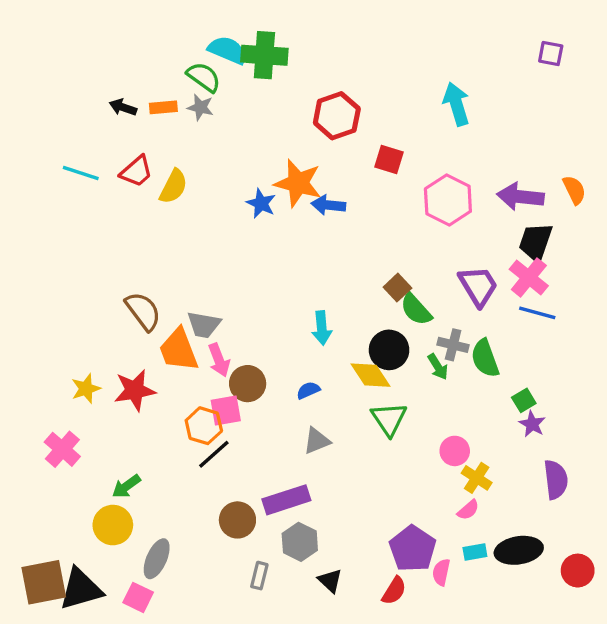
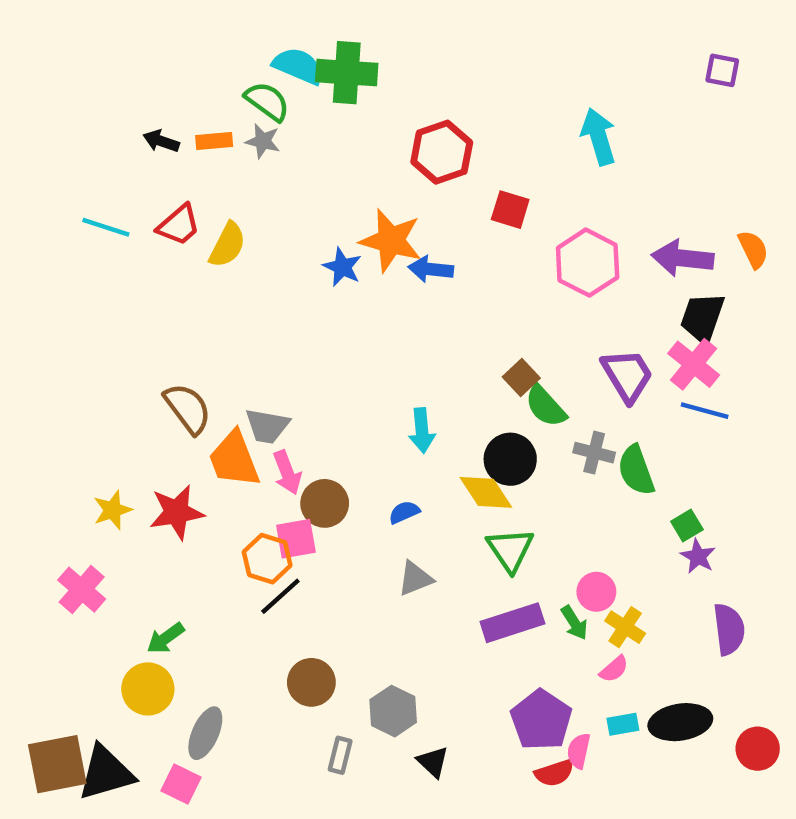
green arrow: (438, 367) -> (574, 623), moved
purple rectangle: (286, 500) -> (512, 623), moved
red semicircle: (394, 591) -> (554, 773), moved, turned 40

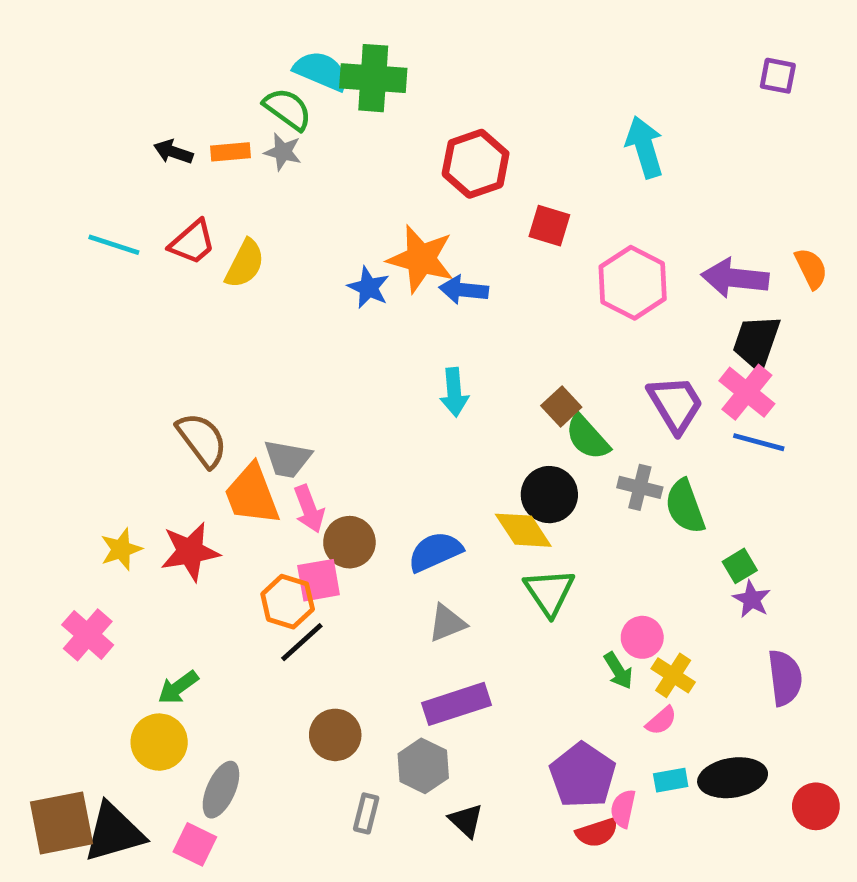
cyan arrow: (422, 430) -> (454, 392), moved
blue semicircle: (404, 512) -> (435, 552), size x1.6
purple rectangle: (512, 623) -> (457, 704), moved

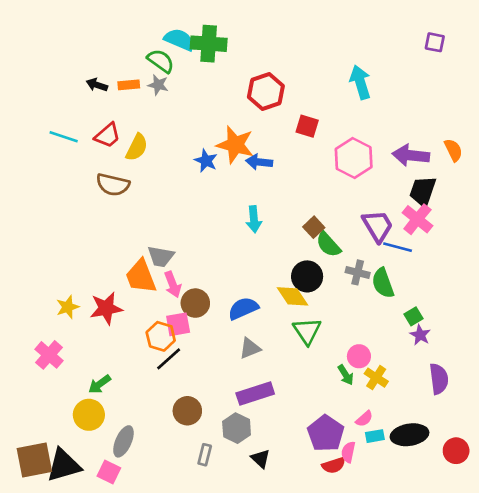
brown semicircle: (202, 440) -> (113, 185), moved, turned 140
blue line: (759, 442) -> (398, 247), moved
pink semicircle: (661, 721) -> (364, 419), moved

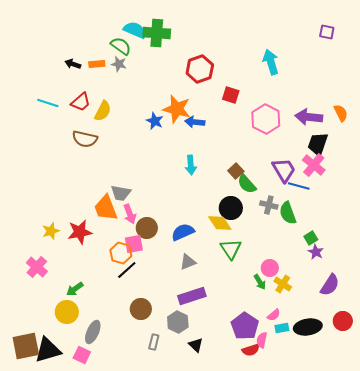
purple semicircle: (439, 379) -> (330, 285), turned 40
red circle: (456, 451) -> (343, 321), moved

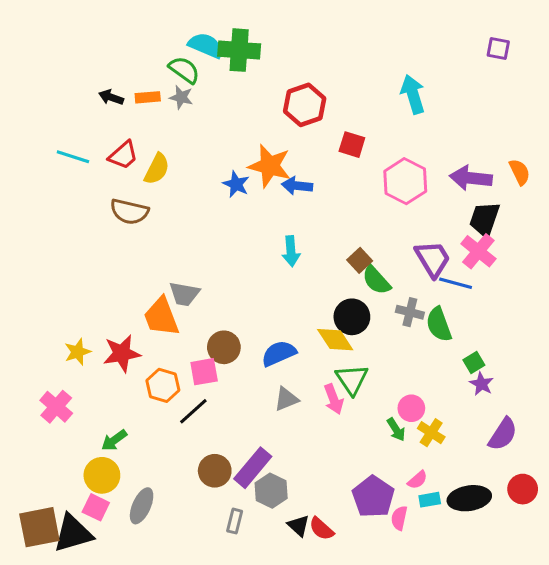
pink arrow: (130, 214) -> (334, 399), moved
orange hexagon: (121, 253) -> (163, 385), moved
purple rectangle: (192, 296) -> (253, 468), moved, turned -32
red semicircle: (251, 350) -> (321, 529), moved, turned 60
pink square: (82, 355) -> (96, 507), moved

